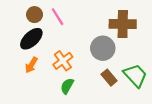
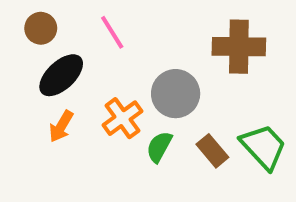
brown circle: (35, 15) -> (41, 28), moved
gray circle: (103, 48) -> (176, 94), moved
green semicircle: (67, 86) -> (159, 147), moved

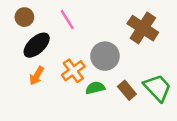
brown cross: (239, 47) -> (143, 28), turned 32
green semicircle: (159, 147) -> (95, 88), turned 48

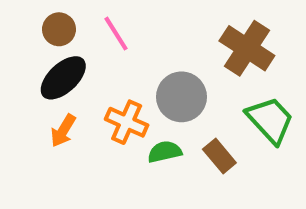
brown circle: (24, 17) -> (59, 29), moved
orange cross: (73, 71) -> (127, 122), turned -30
green trapezoid: (157, 88) -> (270, 120), moved

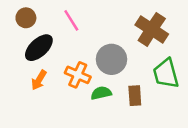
brown circle: (59, 29) -> (26, 18), moved
green trapezoid: (270, 120) -> (166, 74), turned -152
brown rectangle: (219, 156) -> (135, 96), turned 36

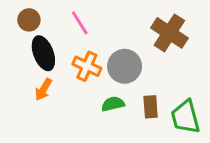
black ellipse: (39, 48) -> (43, 53), turned -68
green trapezoid: (166, 74) -> (185, 117), moved
orange cross: (78, 75) -> (87, 66), moved

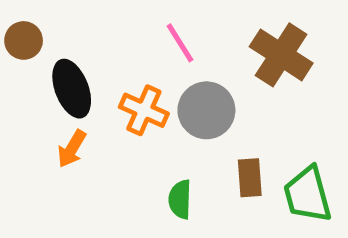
brown circle: (29, 20) -> (24, 40), moved
pink line: (80, 23) -> (180, 43), moved
green semicircle: (113, 104) -> (180, 199), moved, turned -75

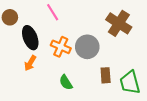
pink line: (180, 43) -> (53, 12), moved
green semicircle: (180, 199) -> (66, 82), moved, turned -35

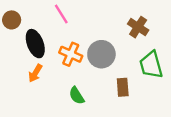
brown cross: (119, 23) -> (138, 27), size x0.7
green trapezoid: (130, 82) -> (151, 65), moved

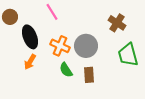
brown rectangle: (123, 87) -> (89, 75), moved
green semicircle: (77, 96) -> (66, 70), moved

